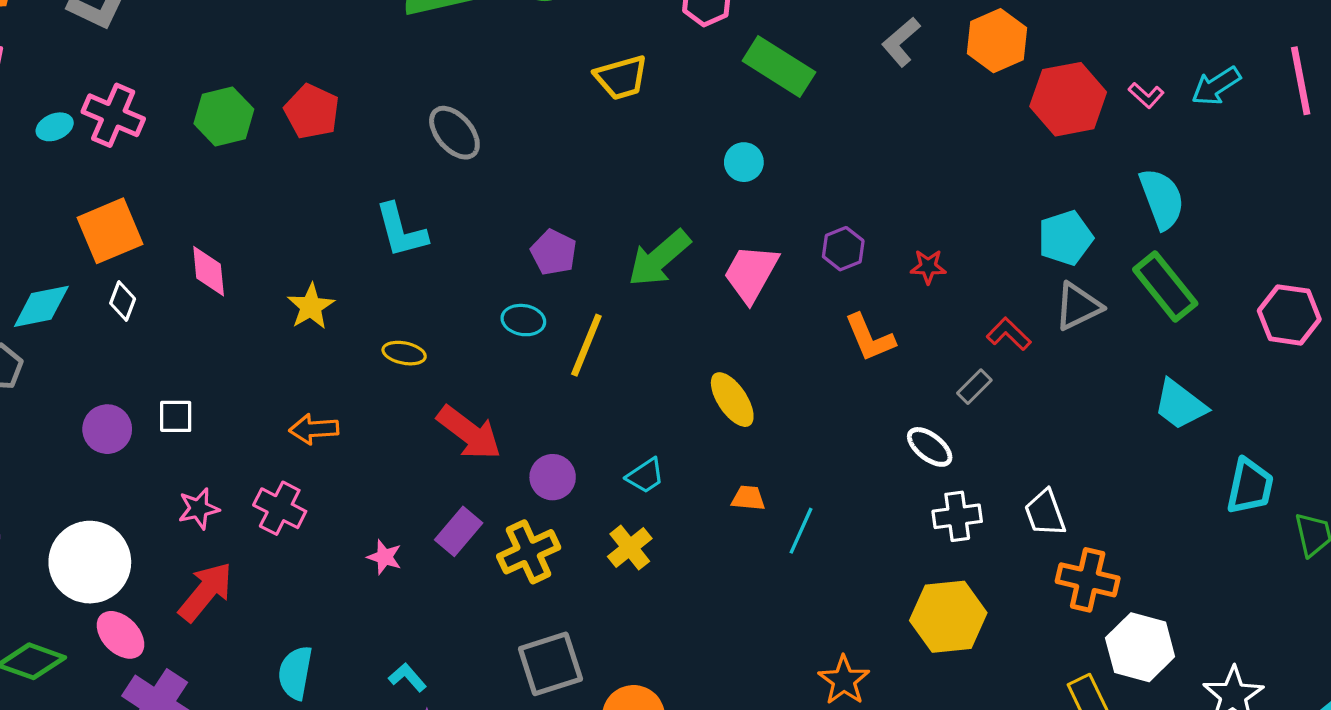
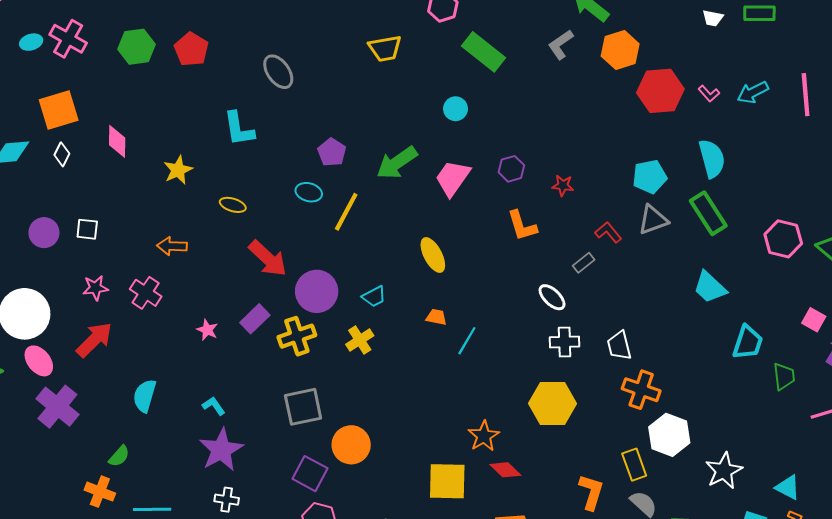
purple circle: (553, 477) -> (317, 291), size x1.5

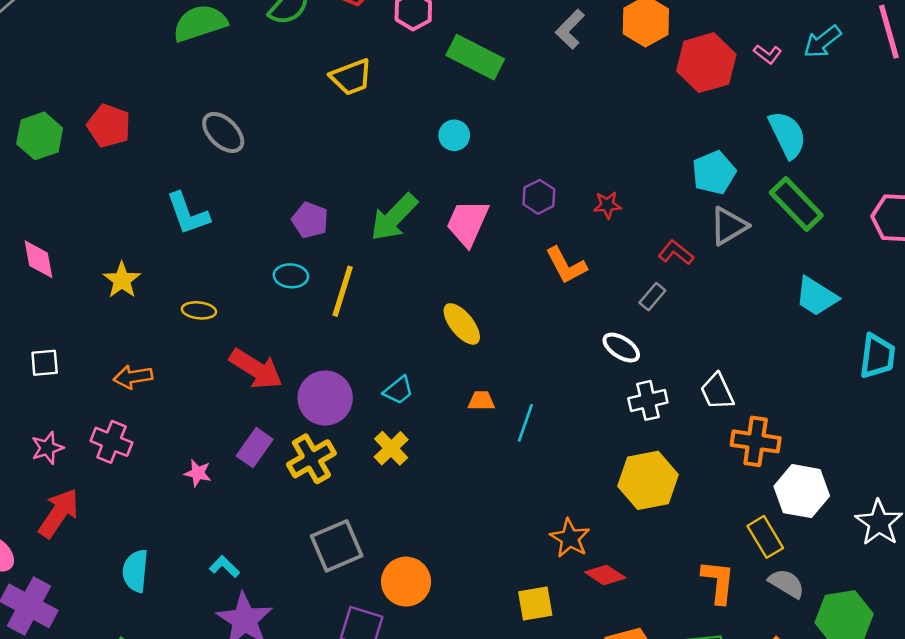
white square: (87, 229) -> (45, 363), moved
yellow square: (447, 481) -> (535, 604), size x0.7

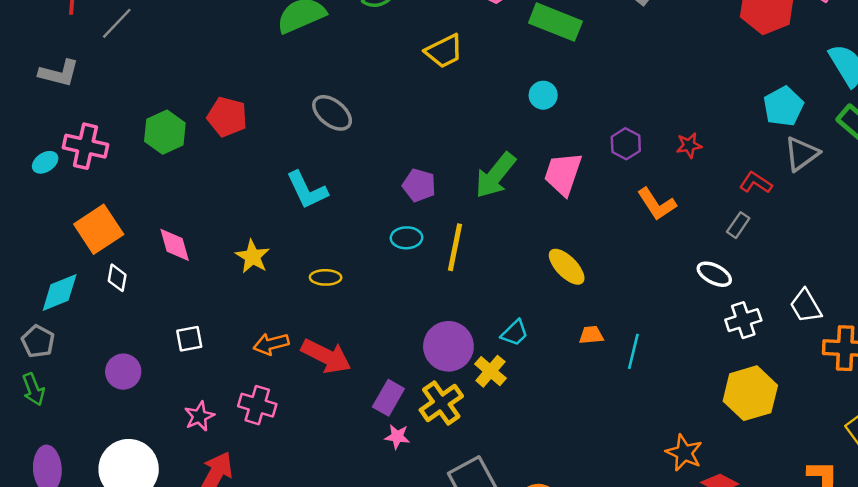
red arrow: (256, 369) -> (326, 356), moved
yellow cross: (391, 448) -> (490, 371), moved
pink star: (198, 473) -> (397, 437), moved

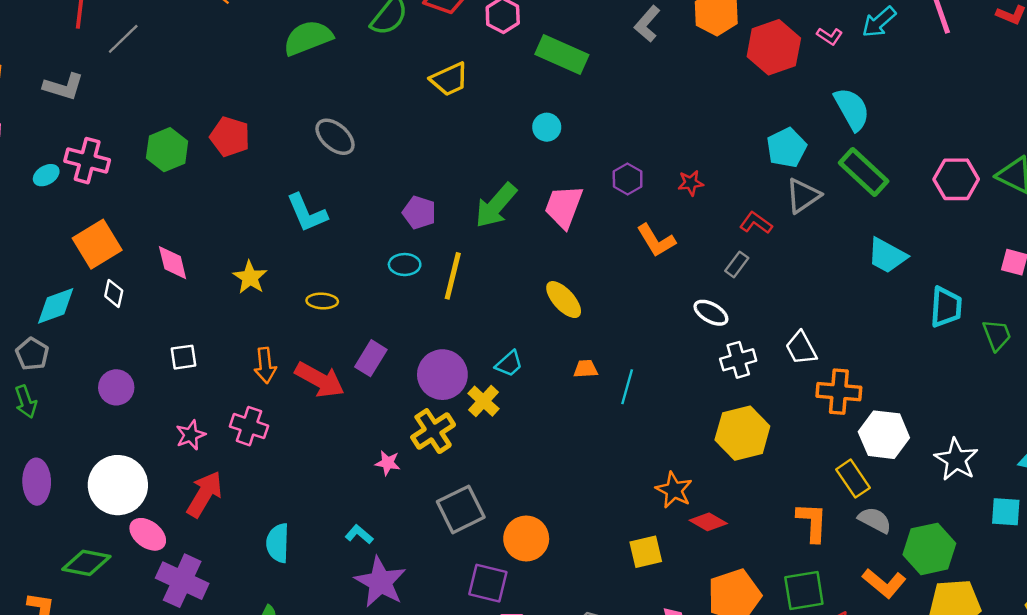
orange arrow: (271, 344) -> (265, 365), turned -84
purple rectangle: (388, 398) -> (371, 358), moved

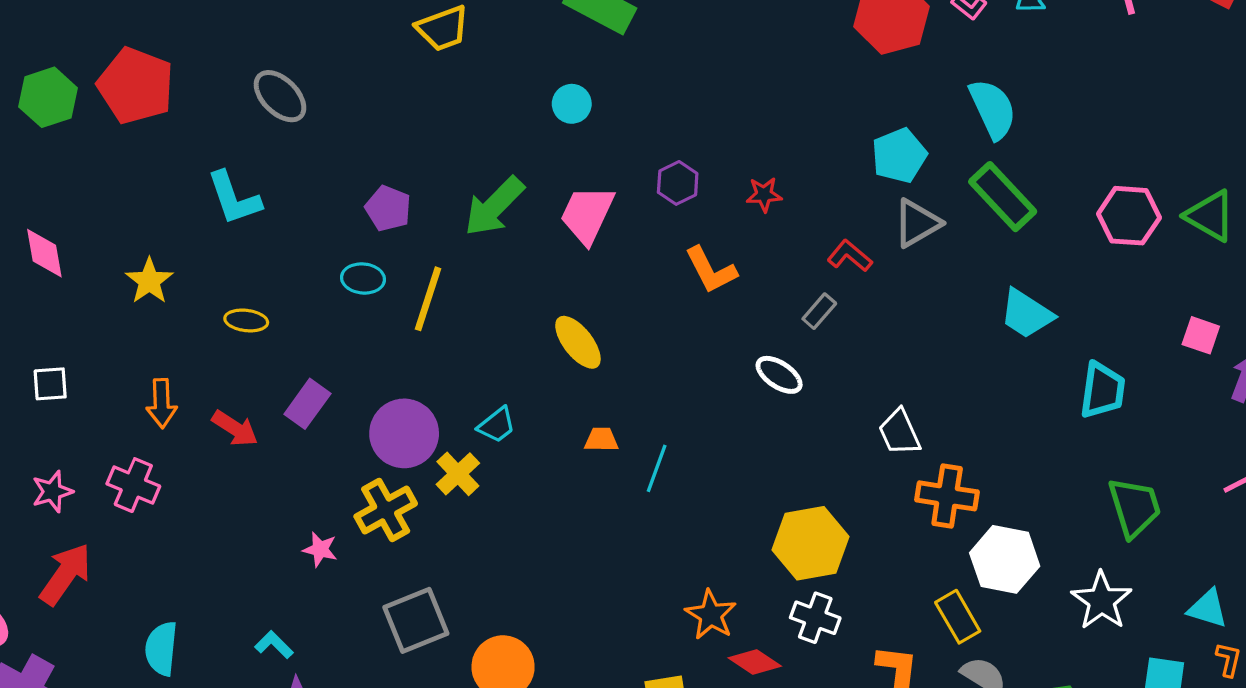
red pentagon: (230, 137) -> (136, 86), size x1.4
green trapezoid: (997, 335) -> (1135, 507), moved, size x1.4
white cross: (738, 360) -> (815, 618), moved, turned 32
red arrow: (320, 380) -> (235, 428), size x0.7

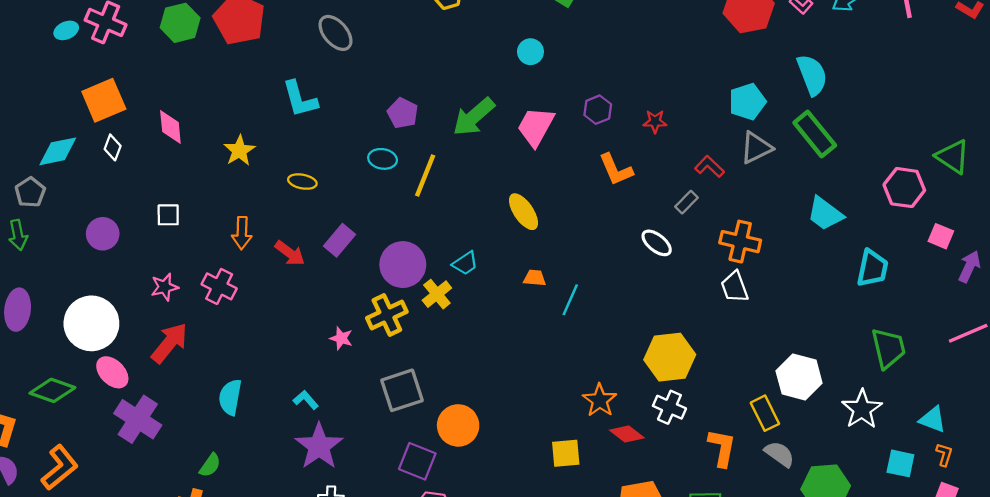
pink hexagon: (1129, 216) -> (904, 188), moved
orange cross: (947, 496) -> (740, 242), moved

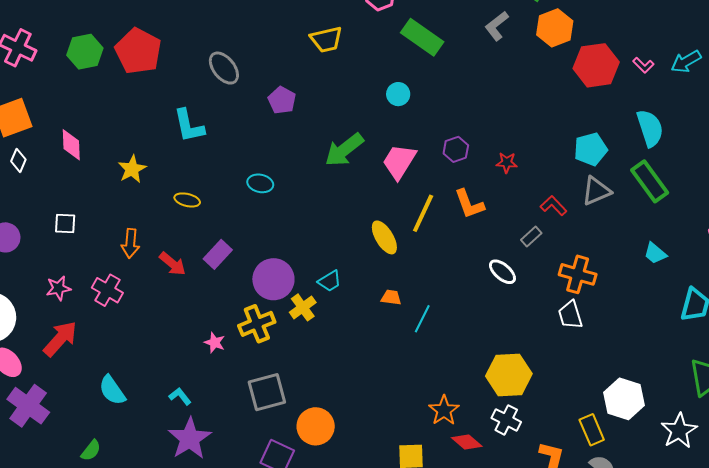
purple pentagon: (403, 113) -> (282, 100), moved
yellow line: (425, 176) -> (423, 213), moved
cyan trapezoid: (825, 214) -> (655, 253), size x0.7
cyan semicircle: (230, 397) -> (112, 390), turned -48

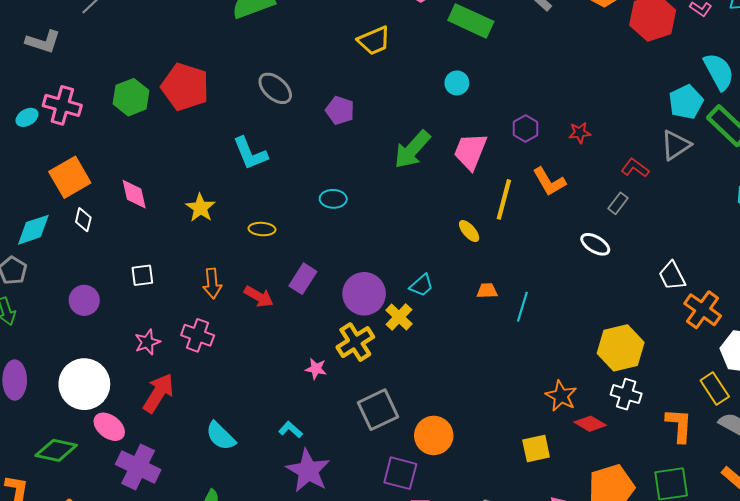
cyan pentagon: (591, 149) -> (686, 102), moved
yellow ellipse: (384, 237) -> (469, 231), size x0.7
orange cross: (578, 274) -> (703, 310), moved, turned 30

